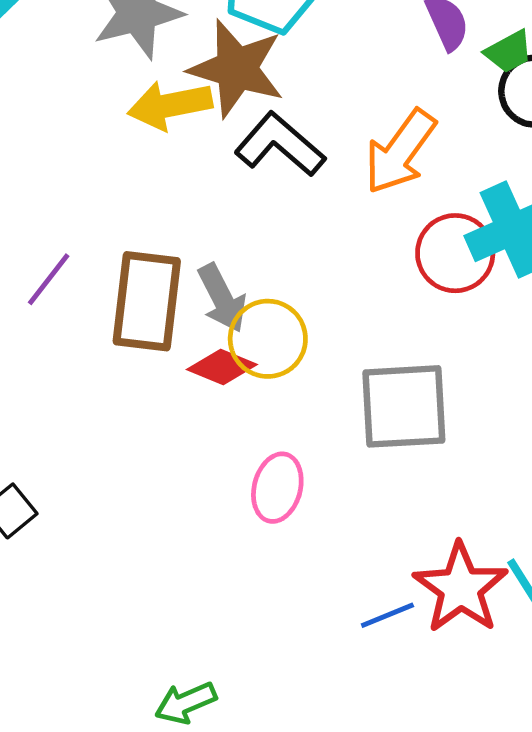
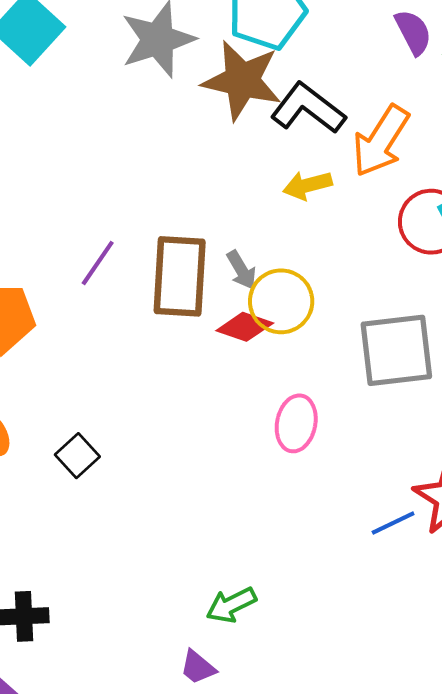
yellow arrow: (170, 105) -> (308, 185), moved, size x0.7
black L-shape: (280, 145) -> (308, 108), moved
gray arrow: (222, 298) -> (241, 270), size x0.7

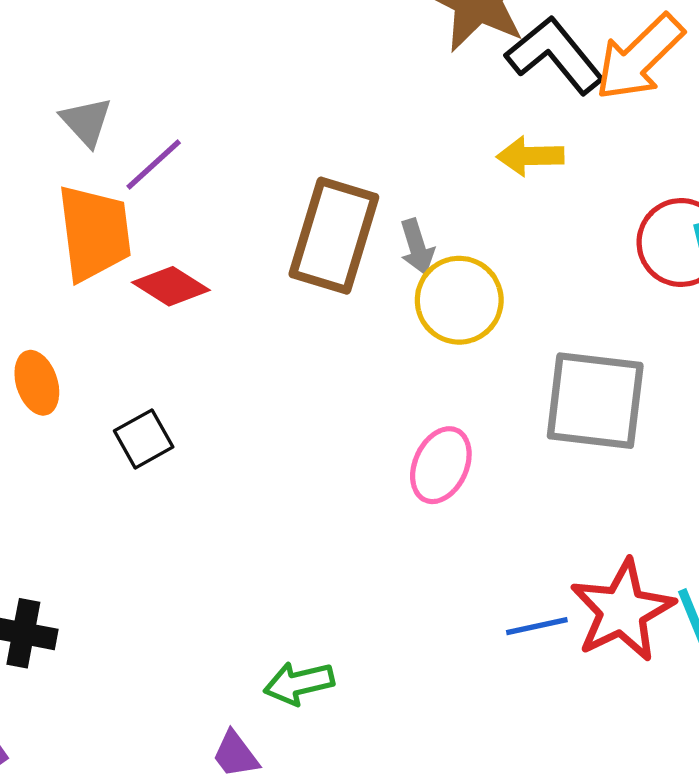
orange arrow: (381, 141) -> (639, 57), moved
purple line: (98, 263) -> (154, 164), moved
red diamond: (245, 327) -> (171, 286), moved

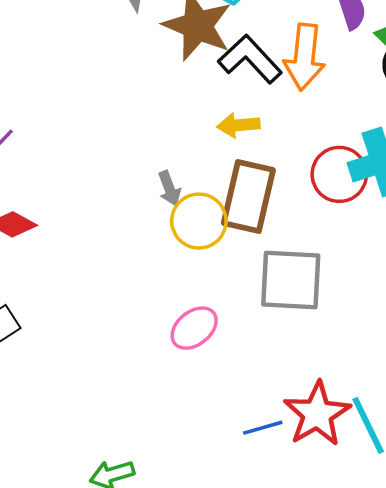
orange arrow: (639, 57) -> (304, 57), turned -36
brown rectangle: (334, 236) -> (248, 196), moved
pink ellipse: (441, 465) -> (194, 328), turned 30

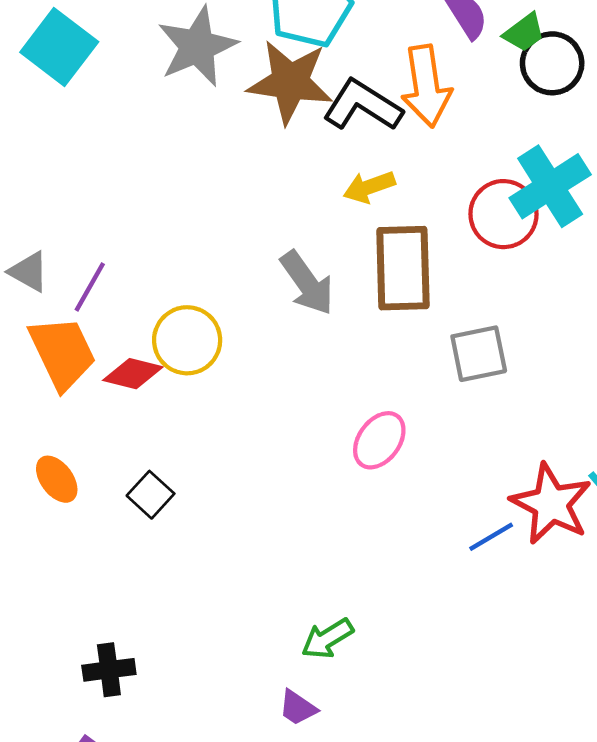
gray arrow: (169, 188) -> (307, 283), size x1.6
yellow circle: (199, 221) -> (187, 340), moved
gray square: (291, 280) -> (479, 354), size x0.7

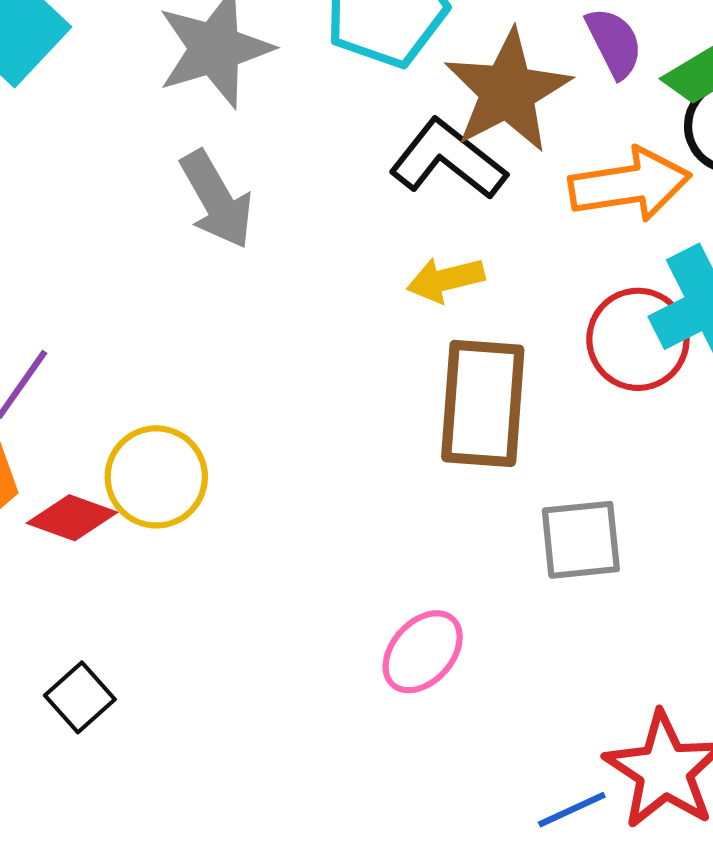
brown star: (290, 82) -> (508, 91), moved, turned 30
orange arrow: (426, 86) -> (630, 185), moved, turned -96
gray arrow: (307, 283) -> (217, 200), moved

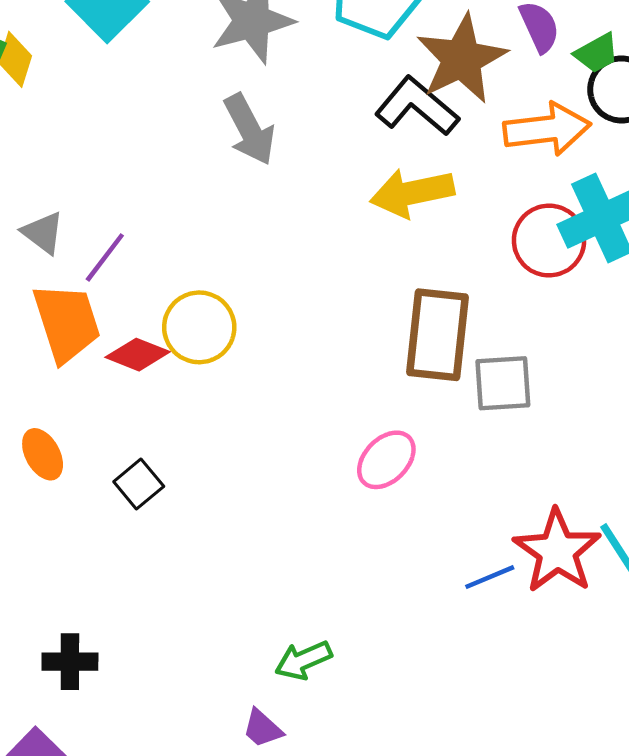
yellow arrow: (446, 280) -> (412, 193), size x1.5
brown rectangle: (483, 403) -> (437, 335), moved

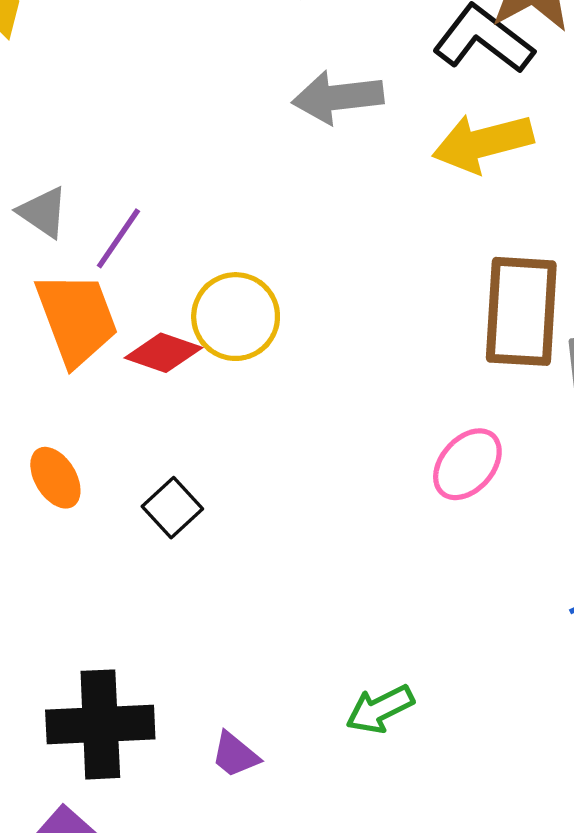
gray arrow: (250, 129) -> (338, 97), moved, turned 114
black cross: (70, 662) -> (100, 724), size x1.6
purple trapezoid: (262, 728) -> (235, 755), moved

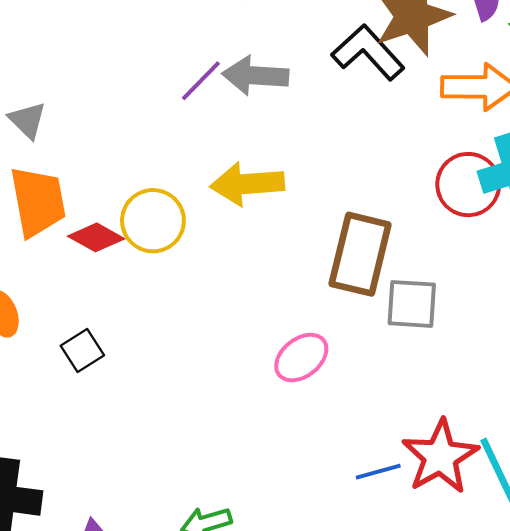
yellow arrow: (483, 143) -> (247, 184), moved
purple line: (118, 238) -> (201, 81), moved

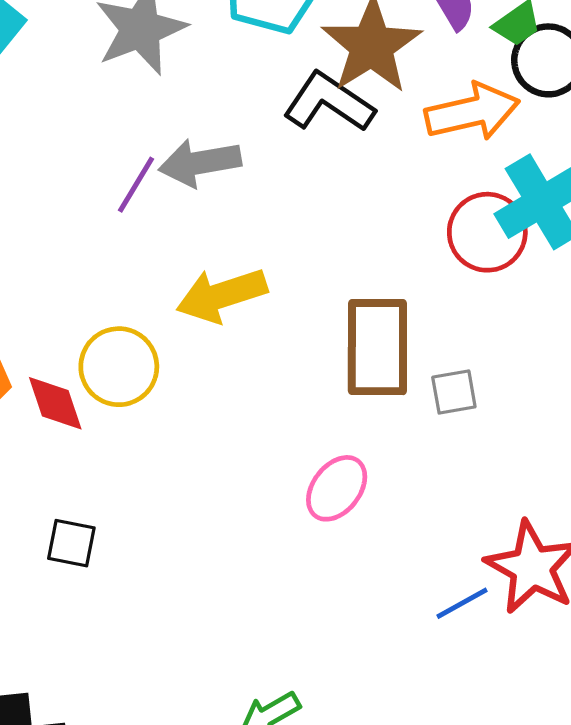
red diamond: (96, 237) -> (55, 403), turned 56
gray square: (412, 304) -> (454, 392), size x0.7
black square: (82, 351) -> (71, 543), turned -33

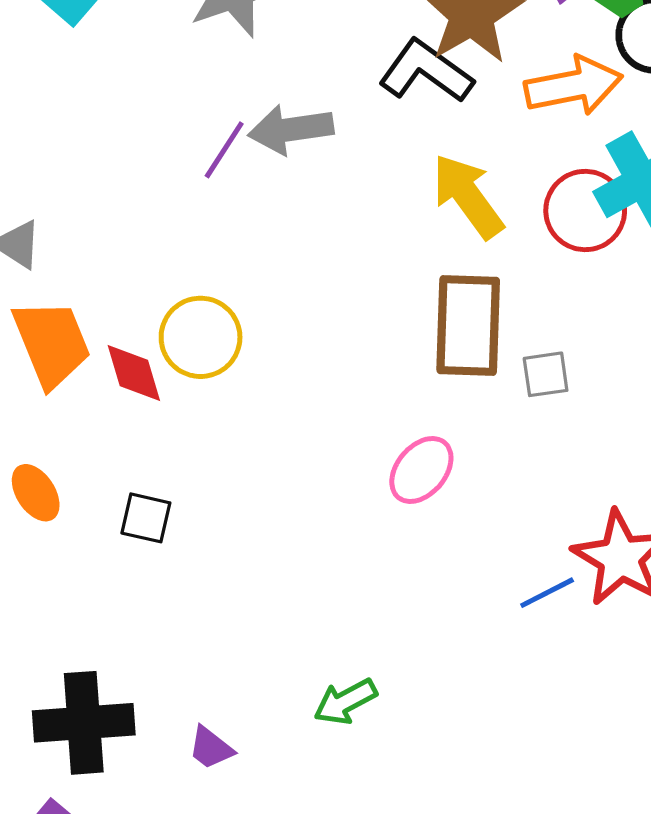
yellow arrow: (222, 295) -> (468, 196), moved, turned 70

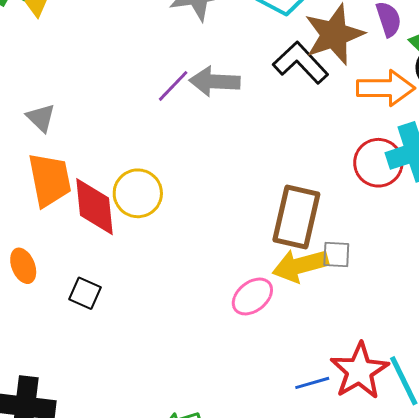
yellow arrow: (468, 196) -> (300, 265), moved, turned -80
red diamond: (134, 373) -> (95, 207), size x1.5

